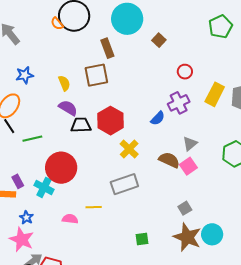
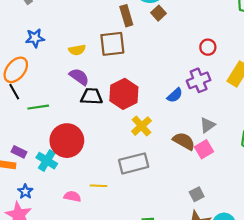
brown square: (159, 40) -> (159, 13), moved
yellow semicircle: (64, 83) -> (77, 50), turned 98
purple rectangle: (18, 181) -> (19, 152), turned -40

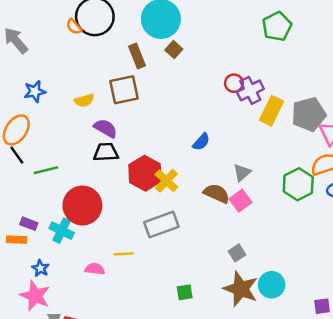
purple semicircle: (79, 77) -> (106, 128), moved
purple cross: (199, 80) -> (250, 90), moved
red hexagon: (124, 94) -> (145, 173), moved

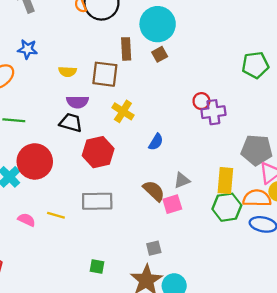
yellow rectangle: (271, 111) -> (225, 181), moved, turned -40
purple semicircle: (106, 128) -> (78, 102), turned 130
blue semicircle: (201, 142) -> (156, 142), turned -30
yellow cross: (166, 181) -> (123, 111), moved, turned -30

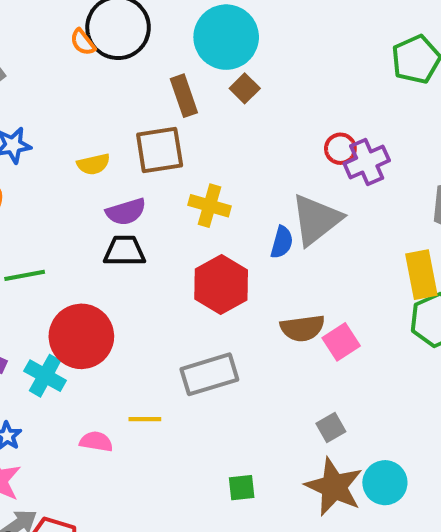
red hexagon: (98, 152) -> (221, 284), moved
gray triangle: (182, 180) -> (316, 220), moved, size x1.8
brown semicircle: (154, 191) -> (302, 328), turned 145

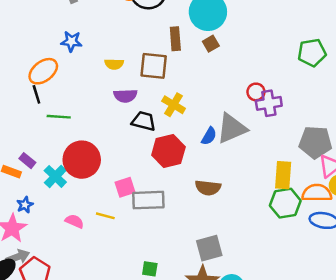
black trapezoid: (125, 251) -> (144, 121), moved
pink square: (341, 342) -> (125, 187), moved
gray square: (331, 427) -> (209, 248), size x1.6

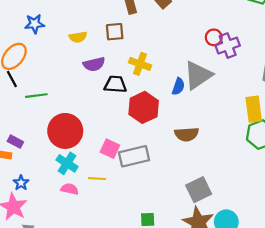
brown square: (154, 66) -> (115, 32), size x0.7
cyan cross: (55, 176) -> (67, 163), moved
pink square: (125, 187) -> (110, 149), turned -36

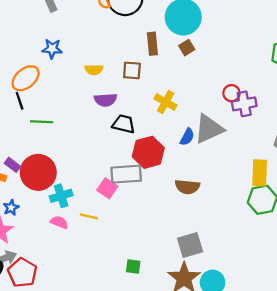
yellow cross: (140, 64) -> (166, 102), moved
red circle: (65, 131) -> (38, 172), moved
gray rectangle: (134, 156) -> (126, 174), moved
cyan cross: (67, 163) -> (61, 196), turned 30

